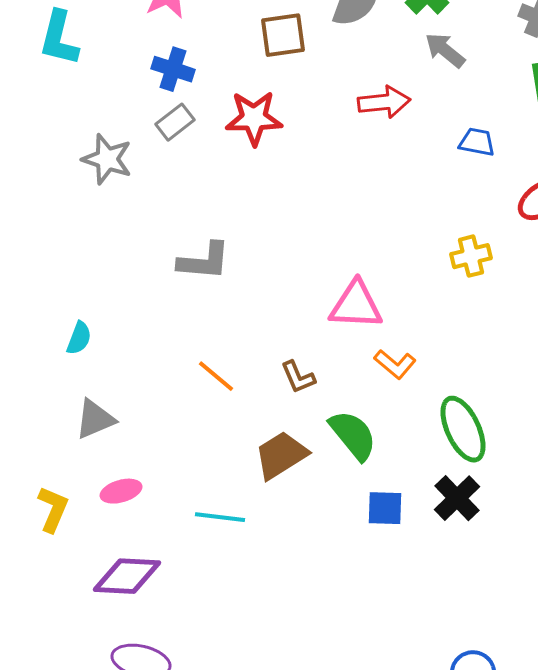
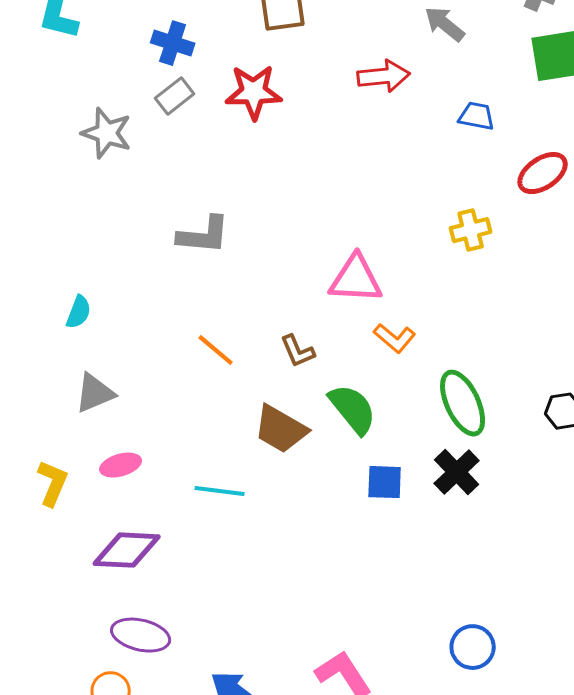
brown trapezoid: (281, 455) -> (281, 429), turned -118

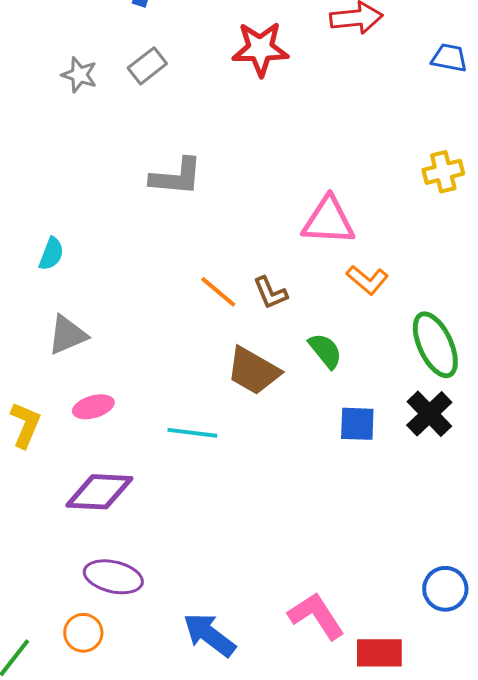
red star: (254, 92) -> (260, 49), moved
gray rectangle: (175, 96) -> (147, 66), moved
gray star: (107, 133) -> (79, 75), size x0.7
orange line: (216, 350) -> (218, 292), moved
green semicircle: (353, 409) -> (325, 351), size x0.7

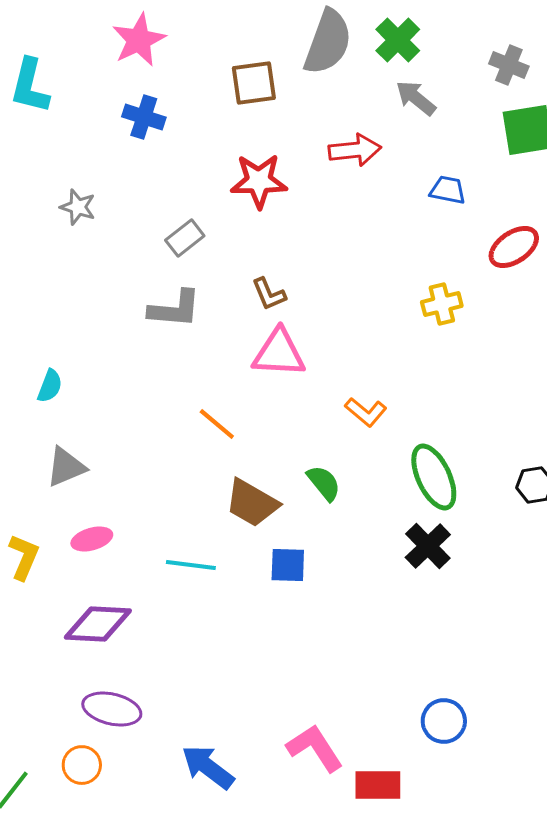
gray rectangle: (147, 66) -> (185, 238), moved
pink triangle: (328, 221) -> (279, 353), moved
brown L-shape: (270, 293) -> (269, 294), moved
blue square: (357, 424) -> (288, 565), moved

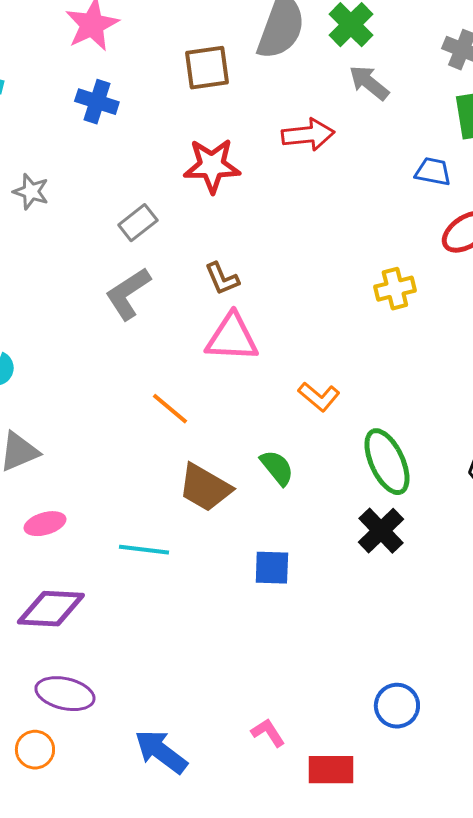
blue trapezoid: (448, 190) -> (433, 172), moved
gray L-shape: (175, 309) -> (128, 294), turned 142
blue square: (288, 565) -> (272, 568), moved
pink L-shape: (315, 748) -> (268, 733), size x0.6

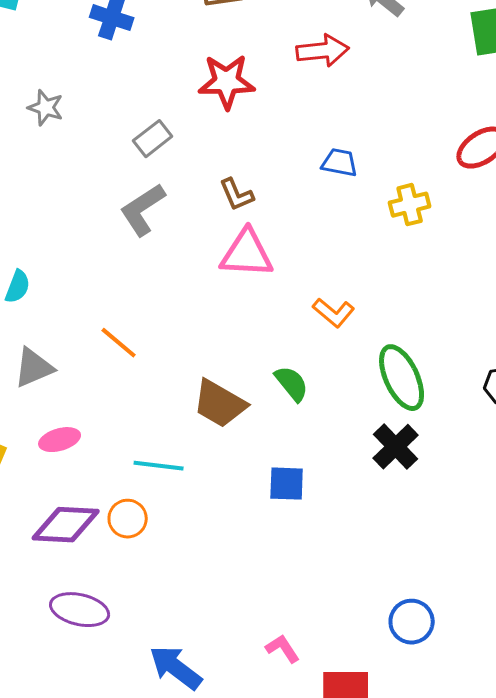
blue trapezoid: (433, 172) -> (340, 163), moved
orange line: (170, 409) -> (119, 343), moved
orange circle: (35, 750) -> (128, 519), moved

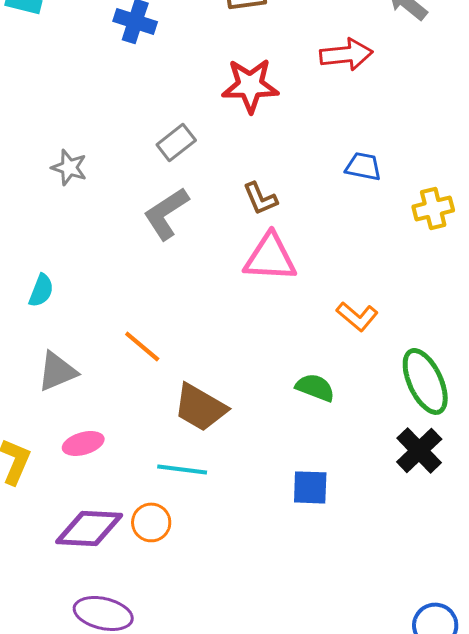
gray star: (46, 108) -> (69, 167), moved
green semicircle: (292, 384) -> (315, 387), turned -30
brown trapezoid: (220, 404) -> (200, 407), moved

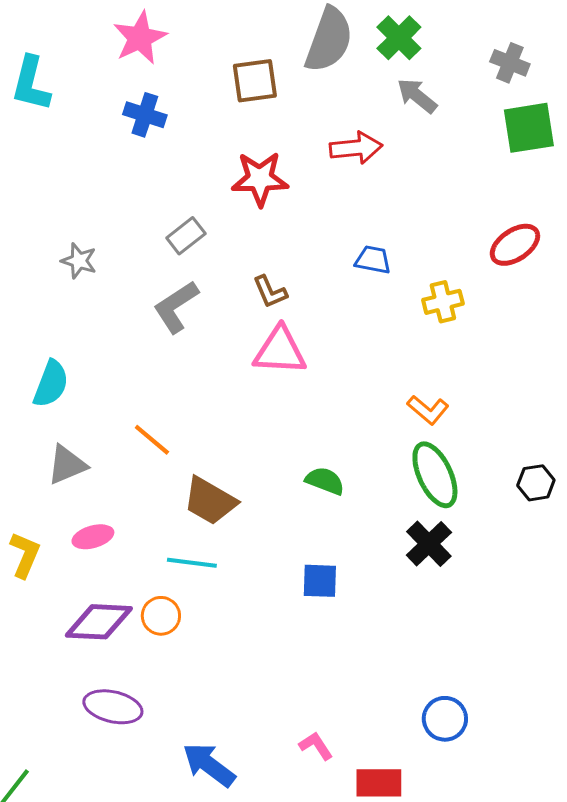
cyan semicircle: (41, 290) -> (51, 384), size x1.4
orange L-shape: (357, 316) -> (428, 410), moved

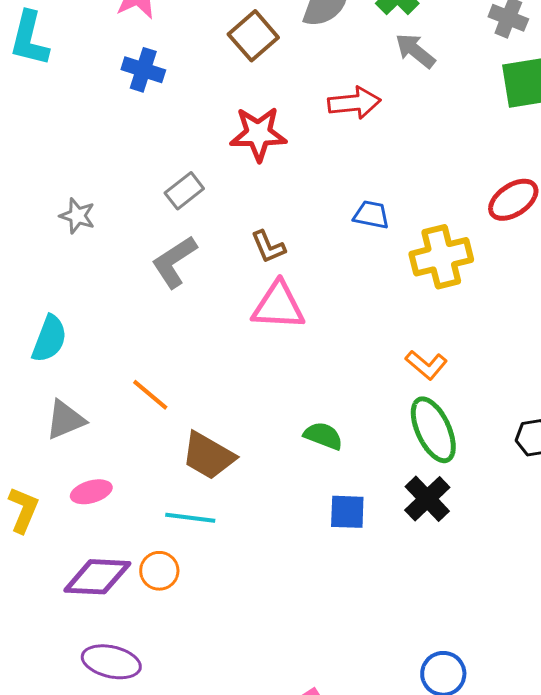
brown square: (255, 81) -> (253, 36), turned -33
yellow cross: (443, 302) -> (441, 257), size x1.5
blue square: (320, 581) -> (347, 512), moved

